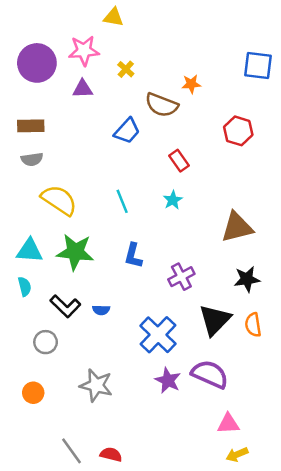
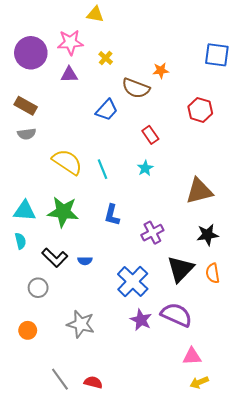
brown rectangle: (31, 126) -> (26, 106), turned 30
yellow semicircle: (59, 200) -> (67, 162), moved

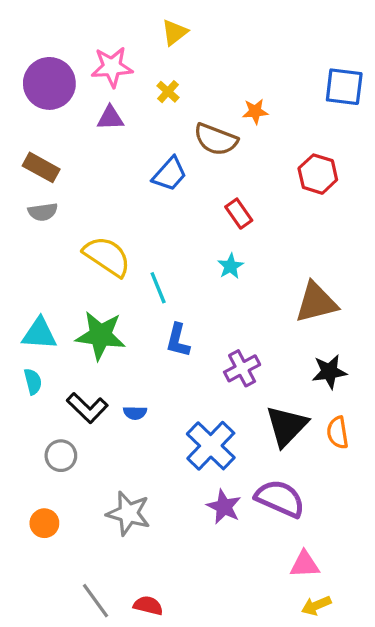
yellow triangle: (95, 14) -> (175, 32), moved, turned -48
cyan line: (103, 169) -> (158, 288), moved

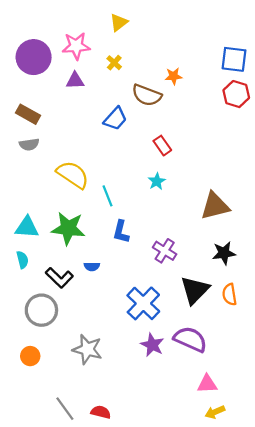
red hexagon: (318, 174) -> (236, 94), moved
purple cross: (242, 368) -> (165, 251), turned -30
blue semicircle: (135, 413) -> (92, 266), moved
gray circle: (61, 456) -> (41, 310), size x1.5

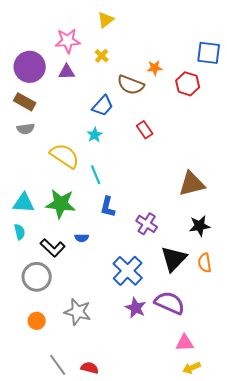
purple circle: (34, 57) -> (30, 67), moved
red hexagon: (236, 94) -> (188, 84), moved
cyan star: (157, 181) -> (95, 135), moved
orange circle: (30, 356) -> (37, 321), moved

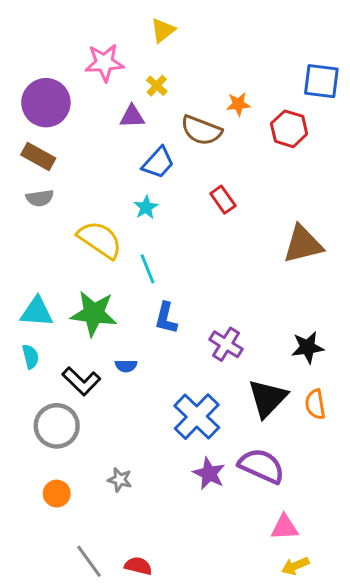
purple triangle: (67, 72) -> (132, 117), moved
brown triangle: (192, 184) -> (303, 244), moved
gray star: (78, 312) -> (120, 480), size x0.6

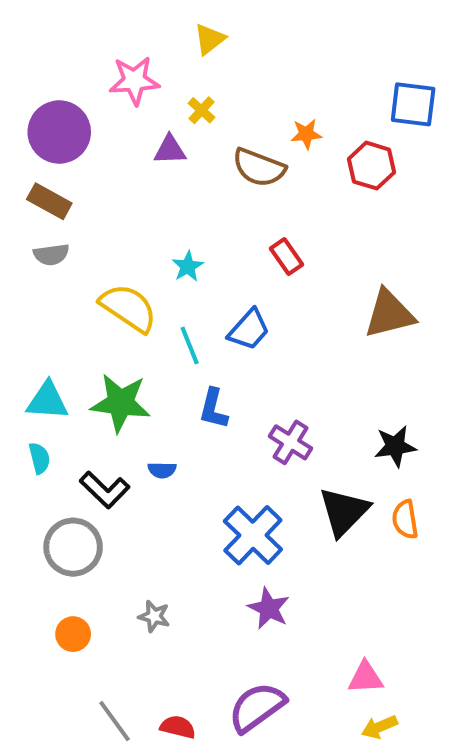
blue trapezoid: (158, 163) -> (249, 330), moved
purple semicircle: (261, 466) -> (257, 707), moved, turned -60

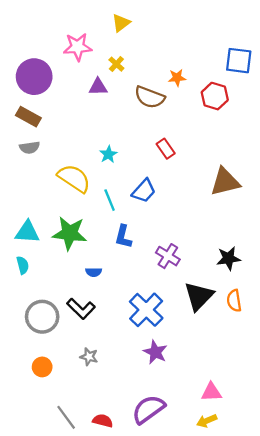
black L-shape: (105, 490) -> (81, 309), moved
yellow arrow: (379, 727) -> (207, 421), moved

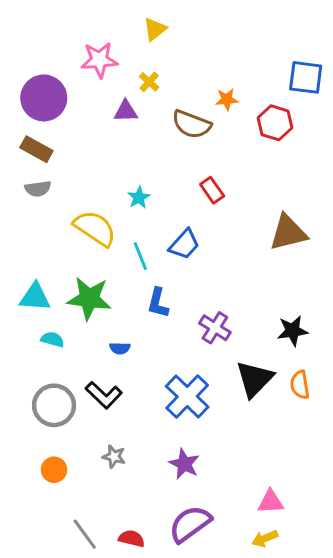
cyan semicircle: (23, 265) -> (53, 339), moved, turned -60
purple star: (155, 352) -> (184, 464), moved

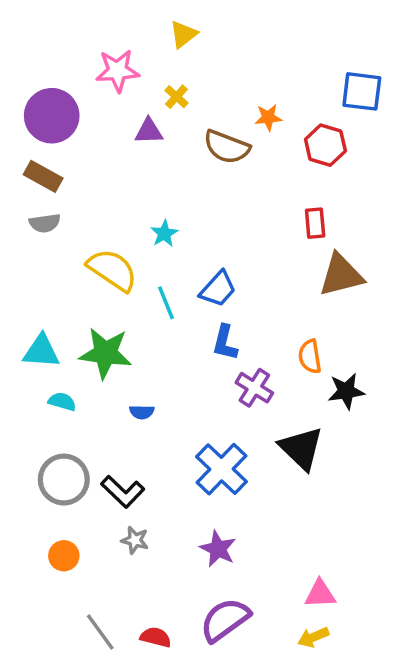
red rectangle: (212, 190) -> (315, 223), moved, turned 30
blue L-shape: (158, 303) -> (225, 343), moved
black triangle: (255, 379) -> (301, 448), turned -30
orange semicircle: (300, 385) -> (310, 357), moved
black L-shape: (104, 395) -> (123, 492), moved

